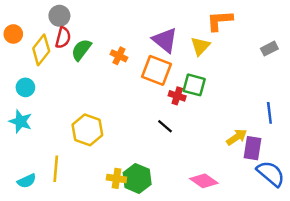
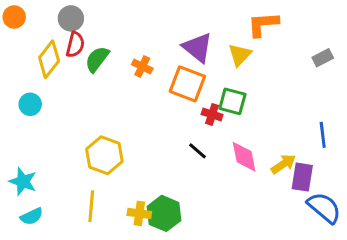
orange circle: (13, 34) -> (14, 17), moved
cyan star: (21, 121) -> (23, 181), moved
yellow line: (56, 169) -> (91, 206), moved
pink diamond: (204, 181) -> (244, 157), moved, turned 44

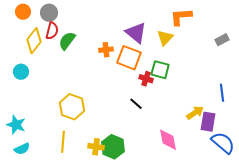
orange circle: (14, 17) -> (23, 12), moved
orange cross: (142, 66) -> (106, 50), moved, turned -32
pink diamond: (244, 157) -> (168, 140), moved

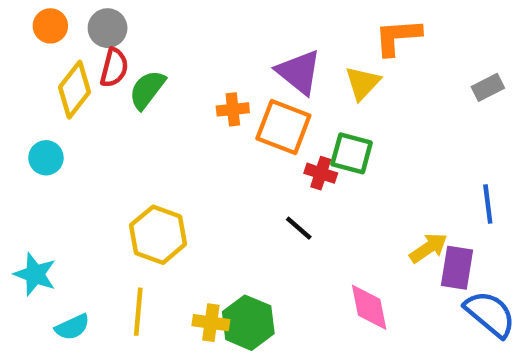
cyan semicircle: (22, 149) -> (72, 327), moved

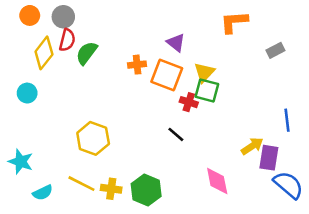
purple triangle: (299, 72) -> (176, 43), size x0.7
yellow triangle: (363, 83) -> (204, 72), moved
gray rectangle: (488, 87) -> (275, 50), moved
yellow line: (138, 312) -> (81, 184), turned -68
yellow cross: (211, 323) -> (111, 189), moved

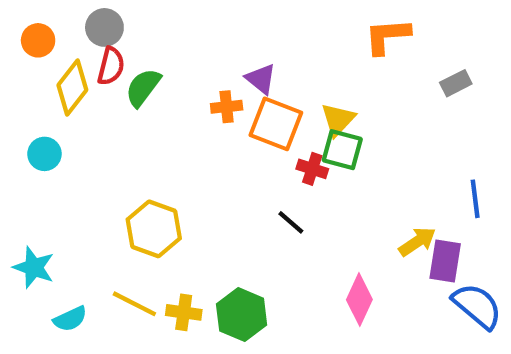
orange circle: (30, 15) -> (38, 40), moved
purple triangle: (176, 43) -> (261, 79), moved
pink diamond: (217, 181) -> (359, 300), turned 36

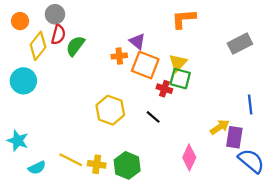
orange L-shape: (387, 36) -> (184, 19), moved
gray rectangle: (456, 83) -> (240, 44), size x1.5
cyan circle: (44, 154) -> (23, 81), size x1.5
yellow hexagon: (154, 229) -> (110, 110), moved

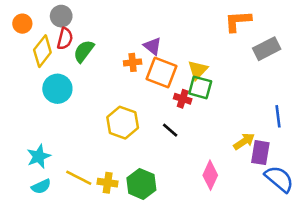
orange L-shape: (184, 19) -> (238, 21), moved
cyan circle: (23, 81) -> (57, 89), moved
cyan star: (18, 141) -> (39, 156), moved, turned 30

